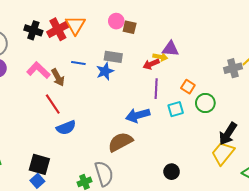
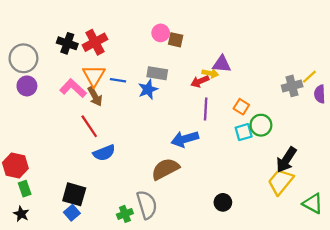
orange triangle: (75, 25) -> (94, 76), moved
cyan square: (176, 109) -> (244, 132), moved

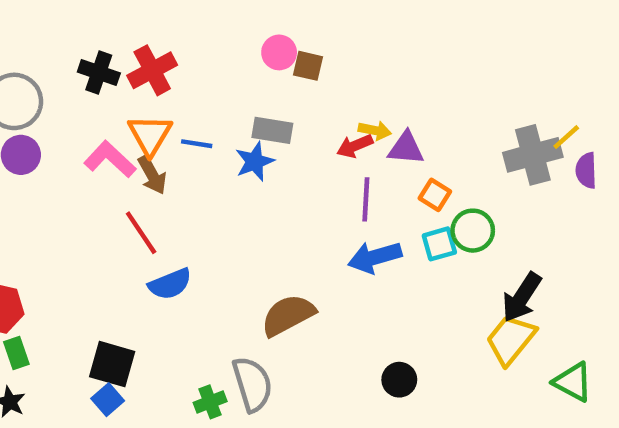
purple triangle: (222, 64) -> (406, 148), moved
gray cross: (292, 86) -> (533, 155), size x1.4
blue arrow: (185, 139) -> (375, 257), moved

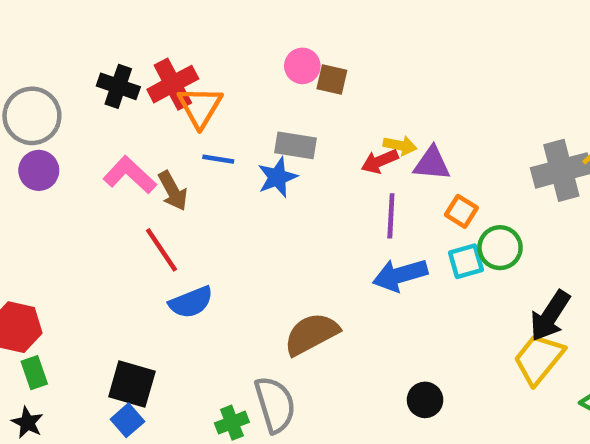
orange triangle: (150, 135) -> (200, 107), moved

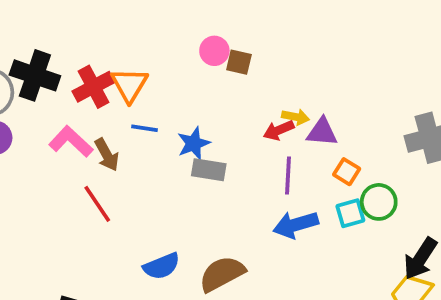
red cross: (173, 84) -> (94, 87), moved
black cross: (118, 86) -> (35, 75), moved, size x1.4
gray rectangle: (296, 145) -> (209, 170), moved
blue semicircle: (191, 302) -> (162, 266), moved

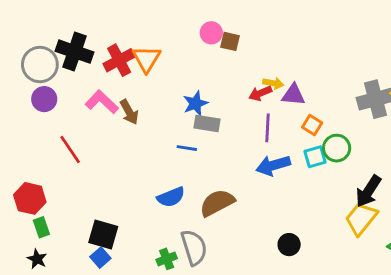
blue line: (145, 128) -> (187, 148), moved
red line: (97, 204) -> (70, 149), moved

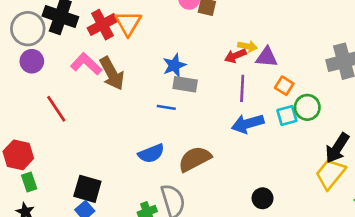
brown arrow: (129, 112) -> (112, 73), size x1.4

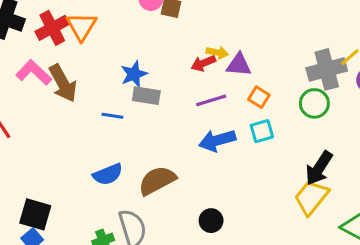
purple line: (242, 88) -> (211, 100), turned 70
blue line: (166, 107) -> (112, 116), moved
green circle: (307, 107) -> (314, 103), moved
black circle: (263, 198) -> (211, 221), moved

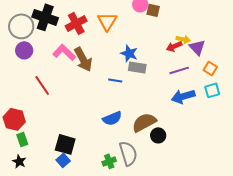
orange triangle: (82, 26) -> (107, 21), moved
purple triangle: (239, 65) -> (197, 47), turned 42
blue star: (134, 74) -> (129, 53), turned -30
black circle: (211, 221) -> (158, 135), moved

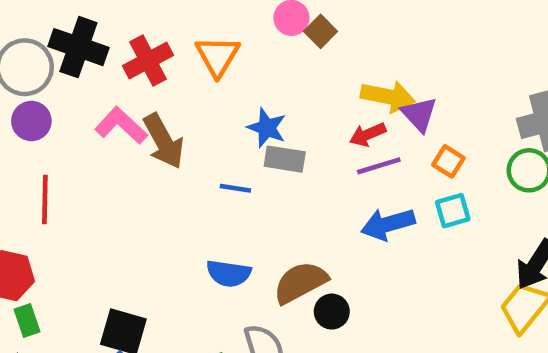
brown square: (153, 10) -> (321, 31), turned 32
yellow arrow: (183, 39) -> (388, 96), size x1.6
red arrow: (174, 46) -> (368, 134), moved
red line: (42, 85) -> (45, 199), moved, turned 35
blue semicircle: (112, 118) -> (229, 273), turned 30

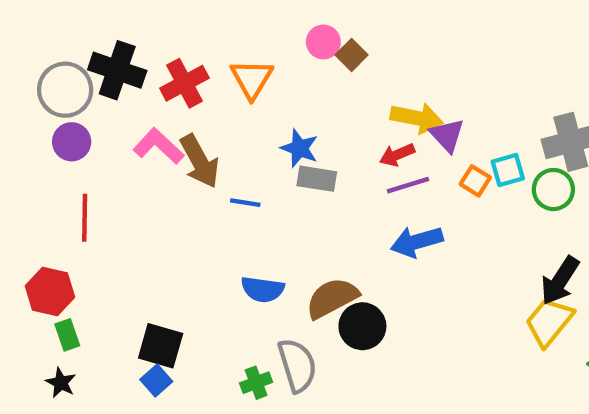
blue line: (235, 188) -> (245, 203), moved
cyan square: (453, 211) -> (508, 170), moved
black circle: (332, 312) -> (362, 326), size x1.4

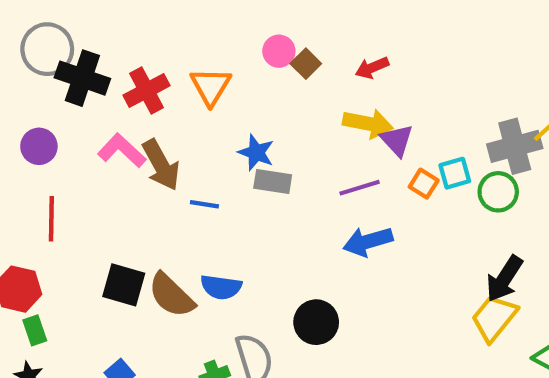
gray circle: (65, 90) -> (47, 49), moved
red arrow: (397, 155) -> (372, 68), moved
brown semicircle: (332, 298) -> (171, 295), moved, turned -108
black square: (161, 346) -> (124, 285), moved

